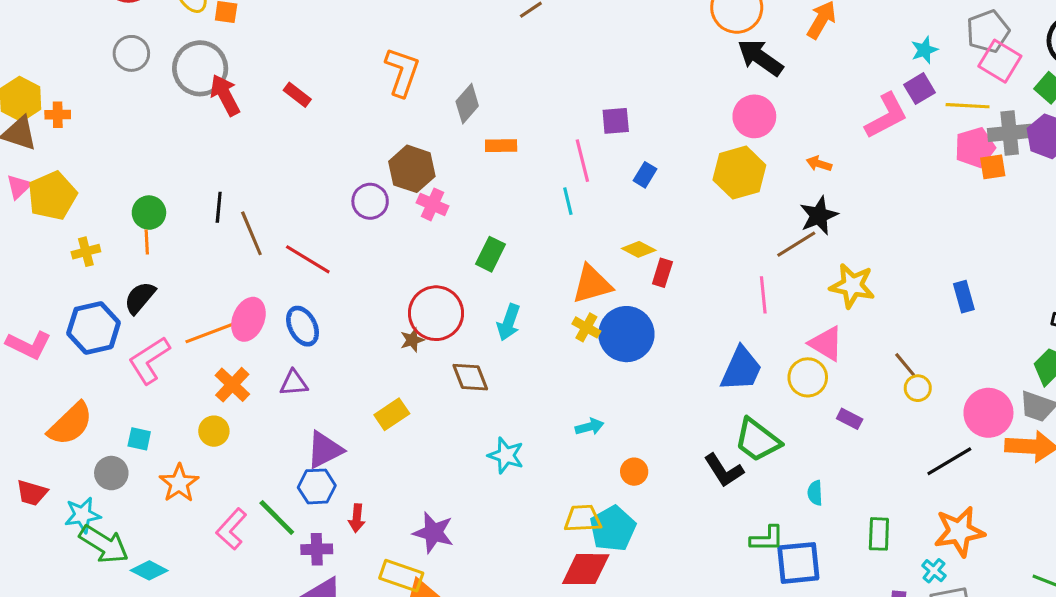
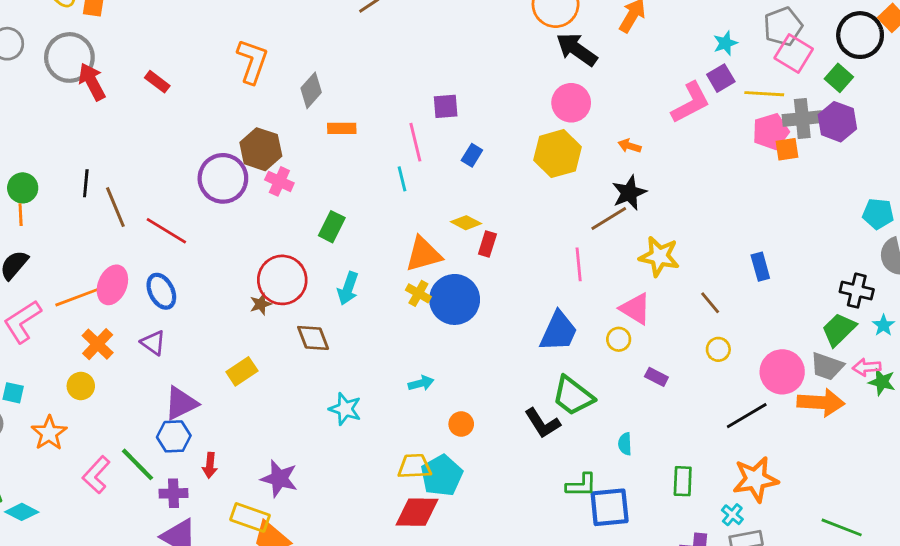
purple circle: (370, 201) -> (223, 178), size x1.5
brown line: (905, 365) -> (710, 303), moved
yellow circle: (808, 377) -> (619, 339), size x0.7
purple triangle: (294, 383) -> (153, 343), turned 40

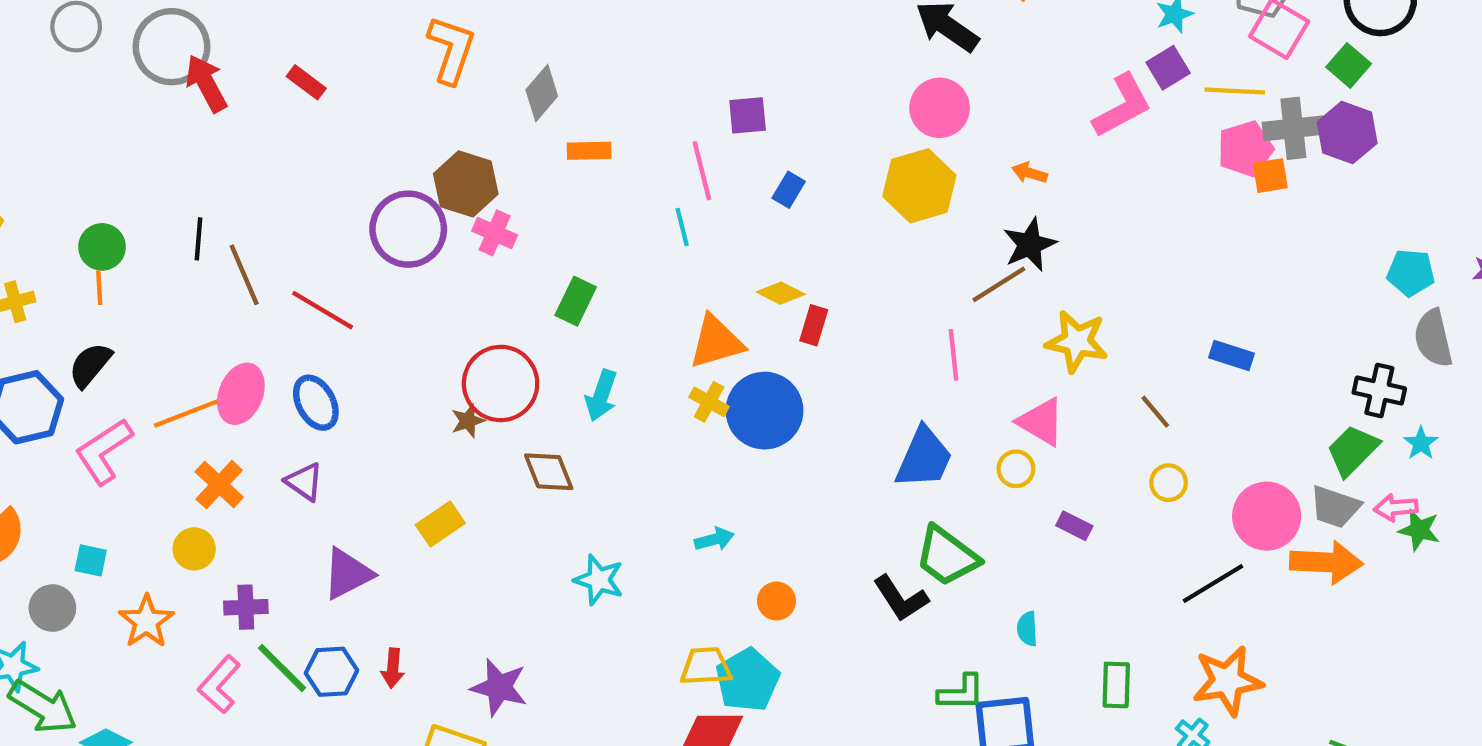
blue rectangle: (760, 267) -> (1231, 356), turned -56
blue hexagon: (174, 436) -> (332, 672), moved
purple cross: (174, 493) -> (246, 607), moved

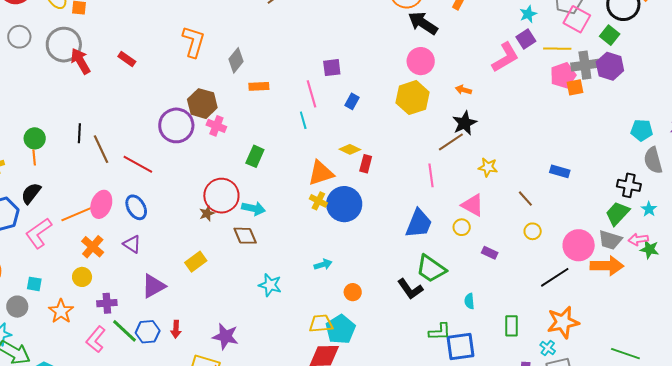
yellow star: (1077, 341) -> (488, 167), size x0.7
cyan arrow: (601, 395) -> (254, 208), moved, turned -95

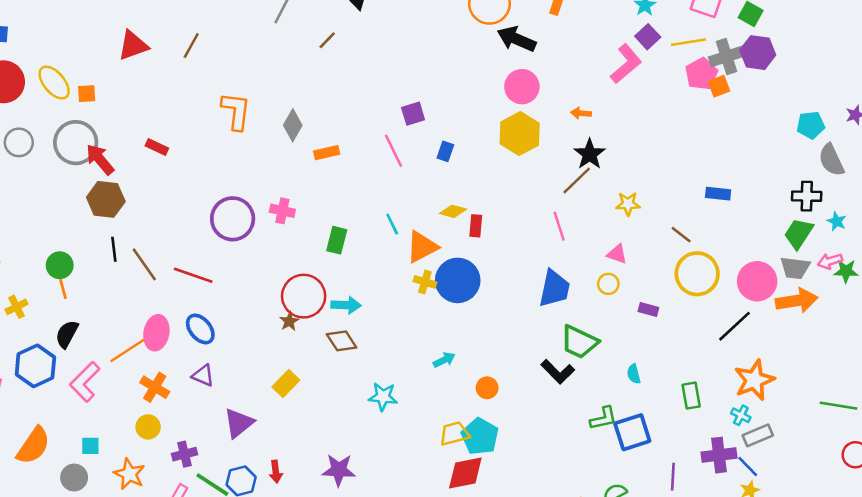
brown hexagon: (202, 104) -> (106, 199), moved
cyan line: (303, 120) -> (392, 224), moved
pink triangle: (473, 205) -> (617, 254), size x0.7
yellow circle: (533, 231) -> (697, 274), size x2.0

